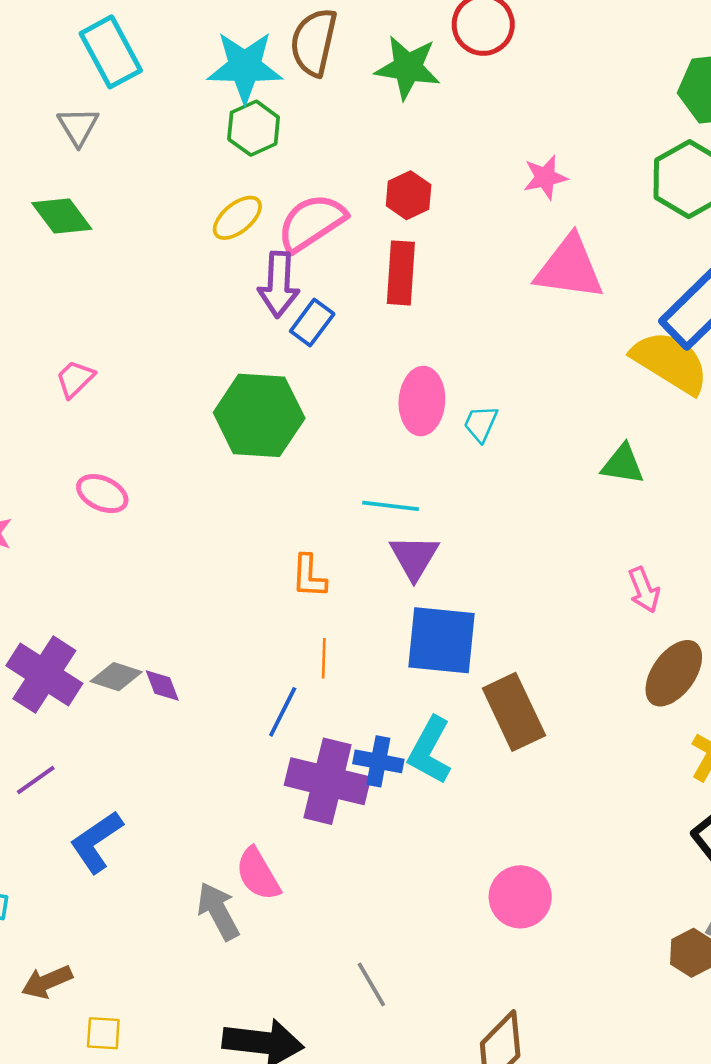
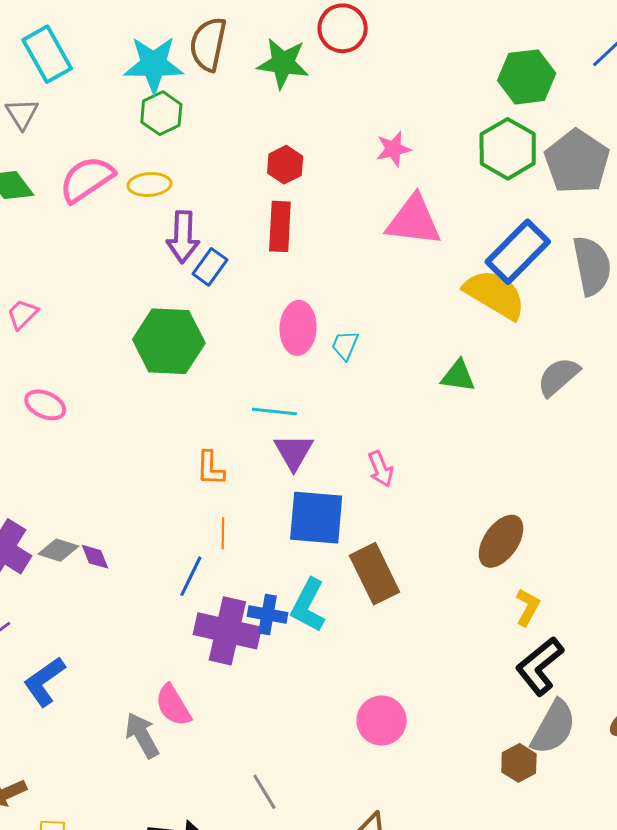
yellow ellipse: (237, 218) -> (149, 185), turned 36
pink semicircle: (312, 223) -> (87, 179), moved
pink arrow: (644, 590) -> (381, 469), moved

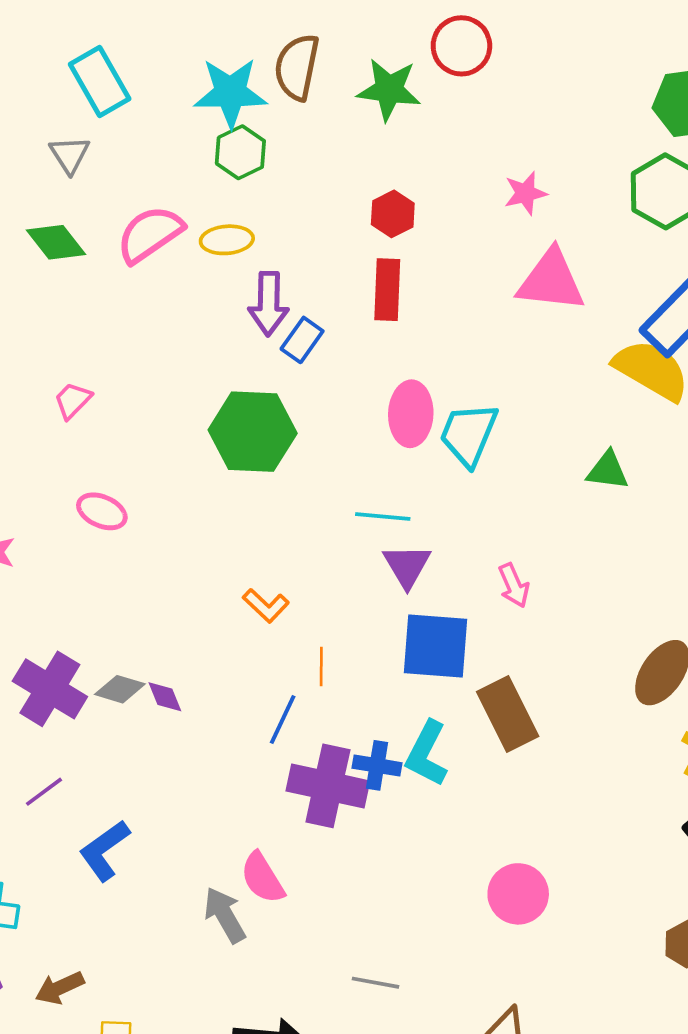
cyan trapezoid: (345, 345) -> (469, 434), size x1.8
orange L-shape: (210, 468) -> (266, 606), moved, turned -48
gray line: (264, 792) -> (376, 983), turned -48

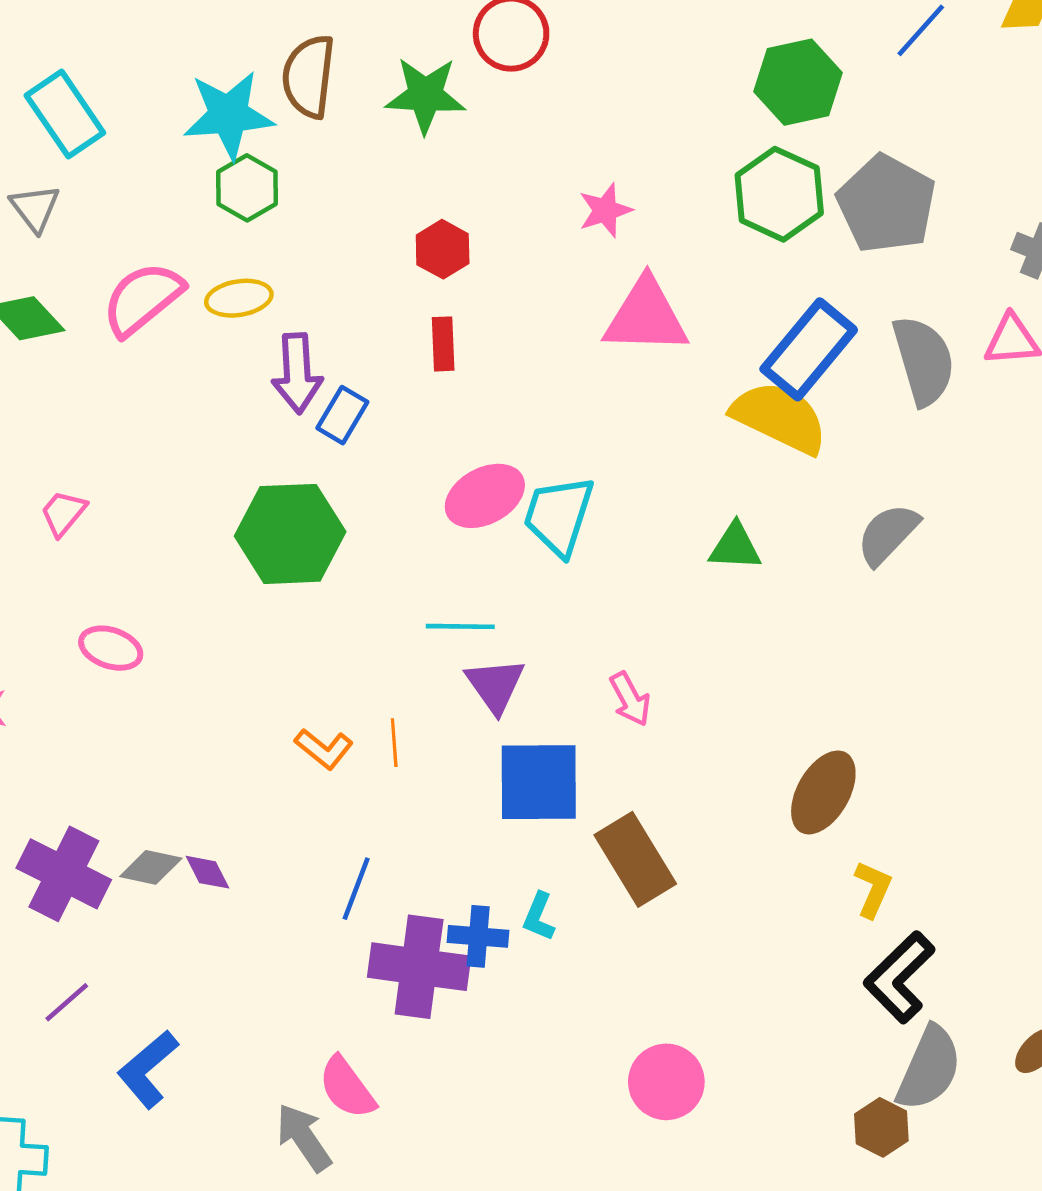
red rectangle: (387, 290) -> (443, 344), size x0.7
pink ellipse: (411, 414) -> (485, 496), turned 64
orange line: (321, 666) -> (394, 743), moved
cyan L-shape: (427, 754) -> (539, 917), size x0.6

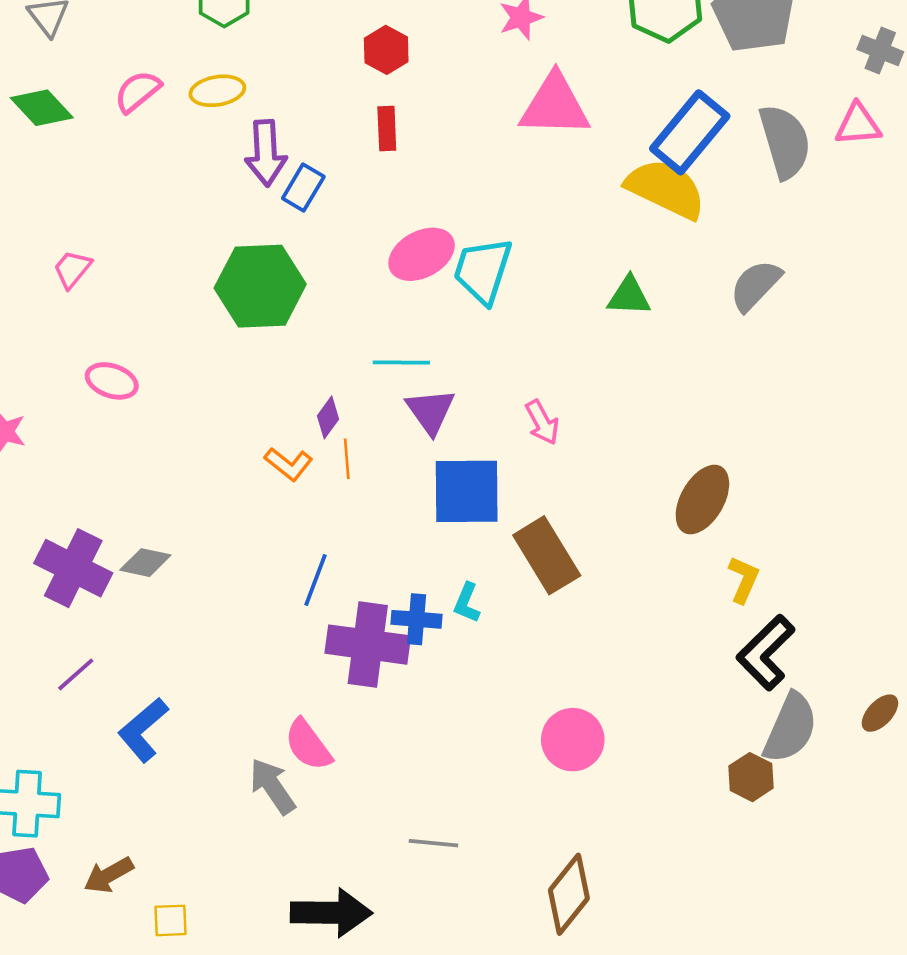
pink semicircle: (143, 299) -> (138, 91), size x0.7
purple diamond: (208, 872) -> (328, 417), moved, turned 63

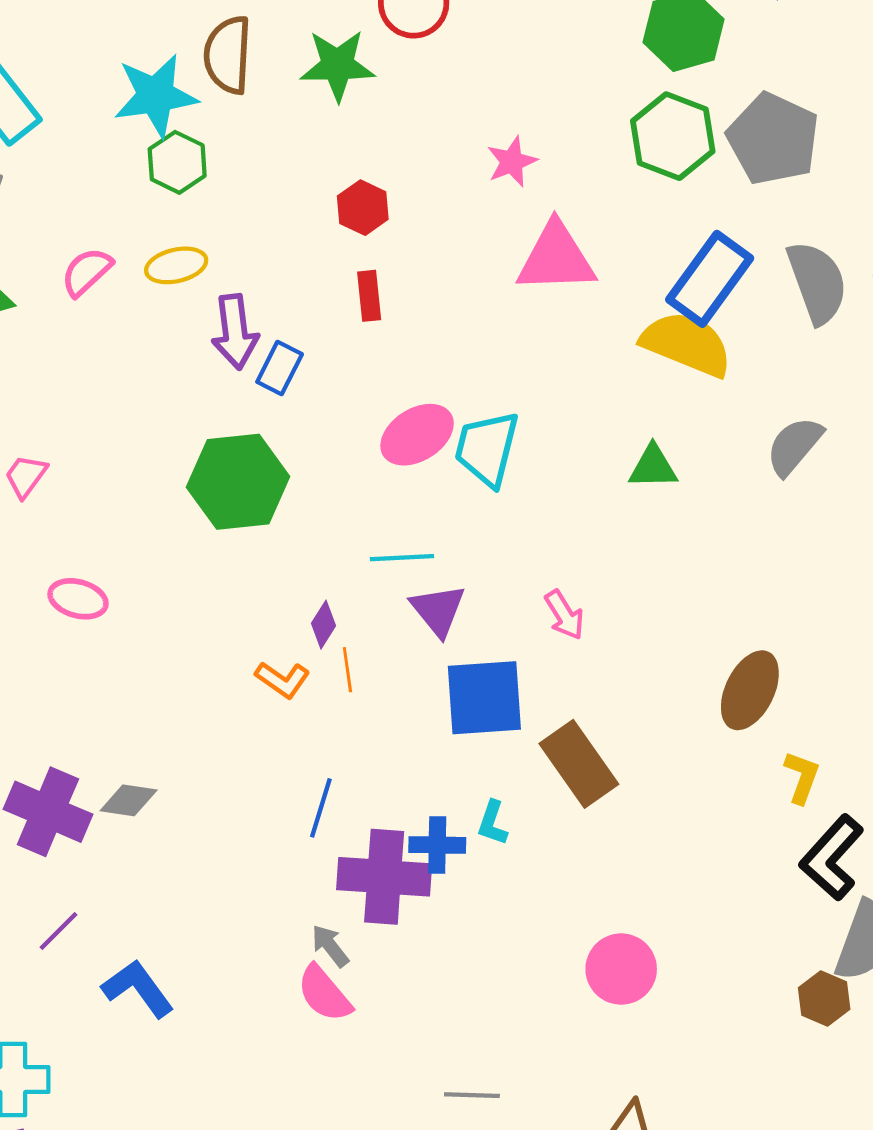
blue L-shape: (143, 730) -> (138, 988), turned 98
gray arrow: (272, 786) -> (330, 946), moved, size x0.7

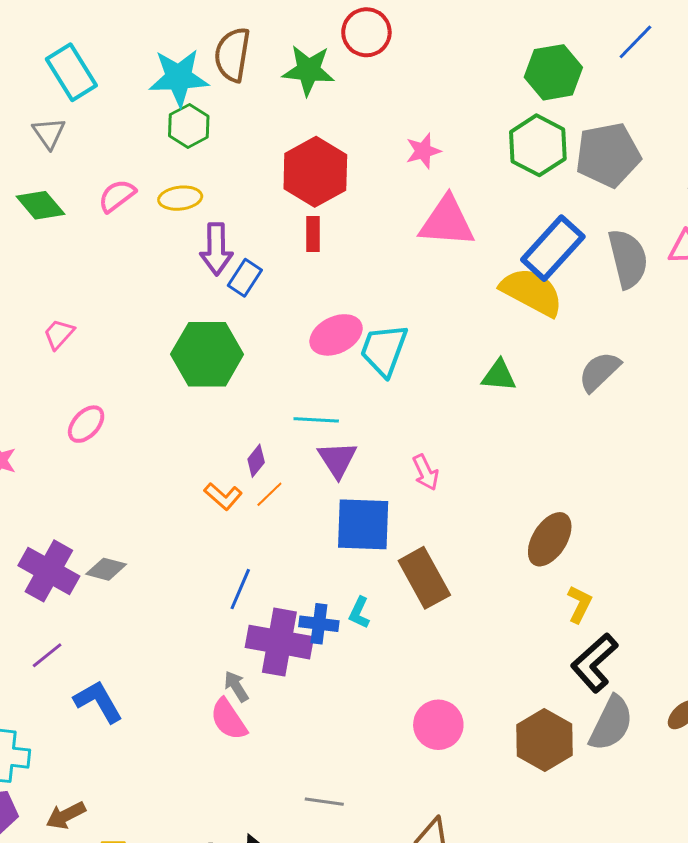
gray pentagon: (773, 139) -> (608, 155), turned 30
red hexagon: (363, 208) -> (315, 172), size x1.8
pink ellipse: (78, 599) -> (86, 424), turned -69
orange line: (347, 670) -> (269, 494), turned 48
brown hexagon: (824, 999) -> (544, 740), moved, size x1.6

